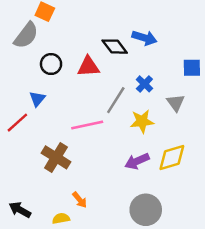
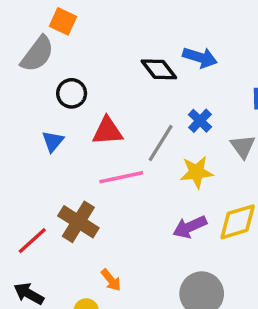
red triangle: (88, 67) -> (108, 131), moved
red line: (17, 123) -> (32, 241), moved

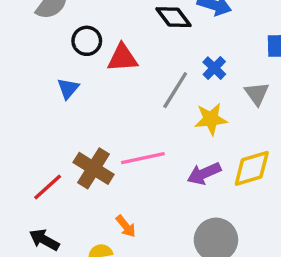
red triangle: (108, 131) -> (122, 58), moved
pink line: (121, 177) -> (143, 158), moved

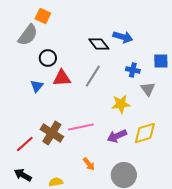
red triangle: (122, 58) -> (62, 78), moved
blue cross: (214, 68) -> (133, 70), moved, turned -32
gray line: (175, 90) -> (93, 76), moved
orange arrow: (126, 226) -> (89, 164), moved

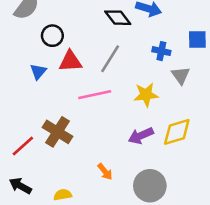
pink line: (81, 127) -> (95, 95), moved

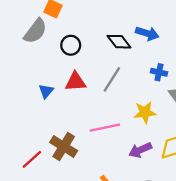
black circle: (52, 36) -> (71, 45), moved
pink line: (95, 95) -> (105, 128), moved

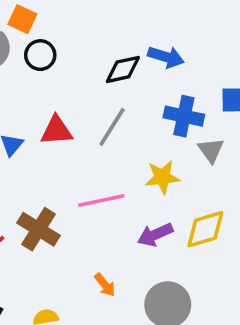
black diamond: (119, 42) -> (123, 69), turned -65
black circle: (71, 45) -> (40, 55), moved
blue cross: (159, 72) -> (184, 116), size x1.5

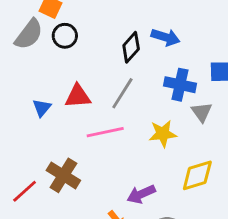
black diamond: (123, 69) -> (131, 47), turned -36
pink line: (101, 200) -> (105, 132), moved
purple arrow: (155, 235) -> (141, 194), moved

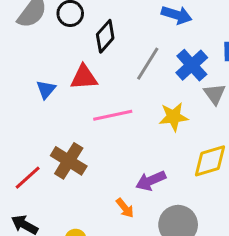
black diamond: (131, 47) -> (105, 36), moved
blue cross: (180, 85) -> (192, 65), turned 36
gray line: (122, 93) -> (148, 64), moved

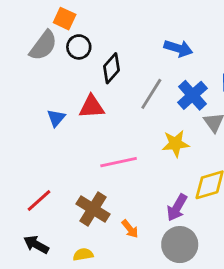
pink line: (113, 115) -> (119, 162), moved
brown cross: (69, 161) -> (93, 209), moved
purple arrow: (151, 181) -> (177, 208), moved, turned -36

